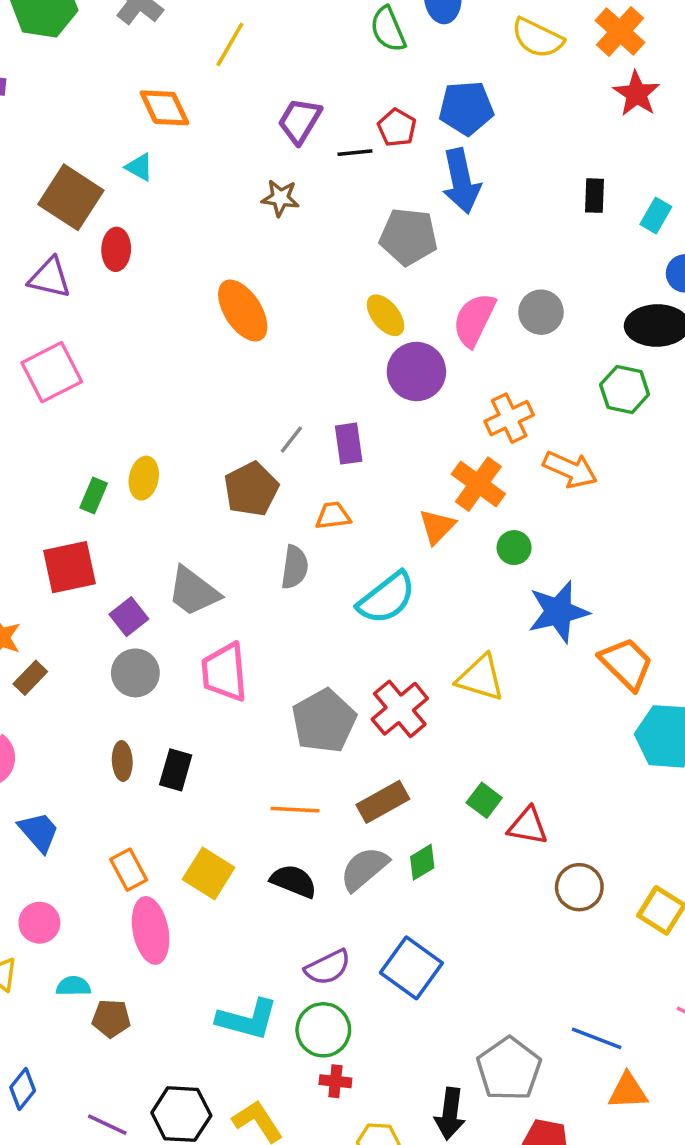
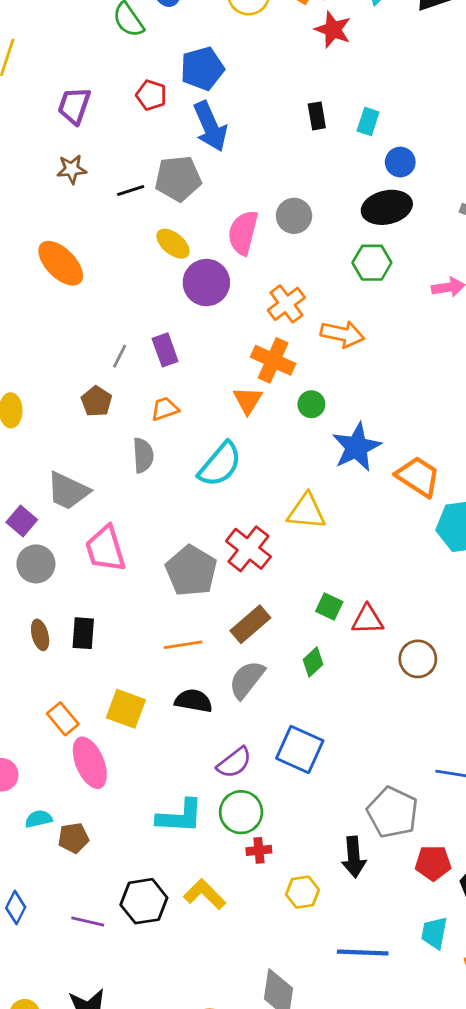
black line: (355, 153) -> (131, 191), moved
brown pentagon: (251, 489) -> (96, 401), size x0.7
green diamond: (422, 862) -> (313, 662), moved

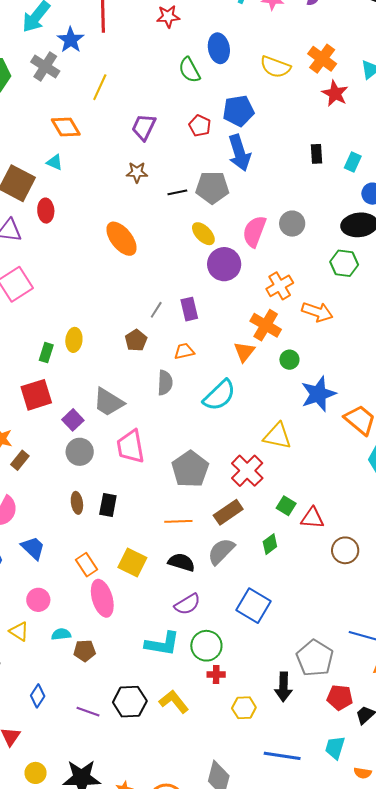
red cross: (248, 549) -> (247, 471), moved
purple semicircle: (234, 763) -> (187, 604), moved

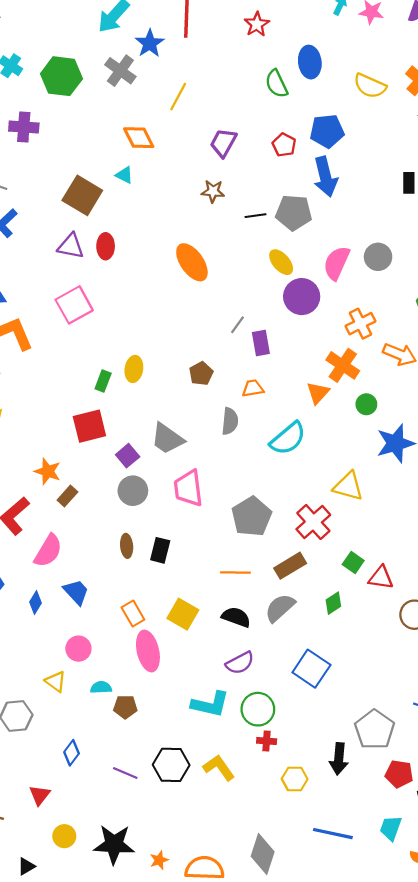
red star: (168, 16) -> (257, 24), turned -30
red ellipse: (46, 211) -> (106, 246), moved
gray line: (156, 310) -> (238, 325), moved

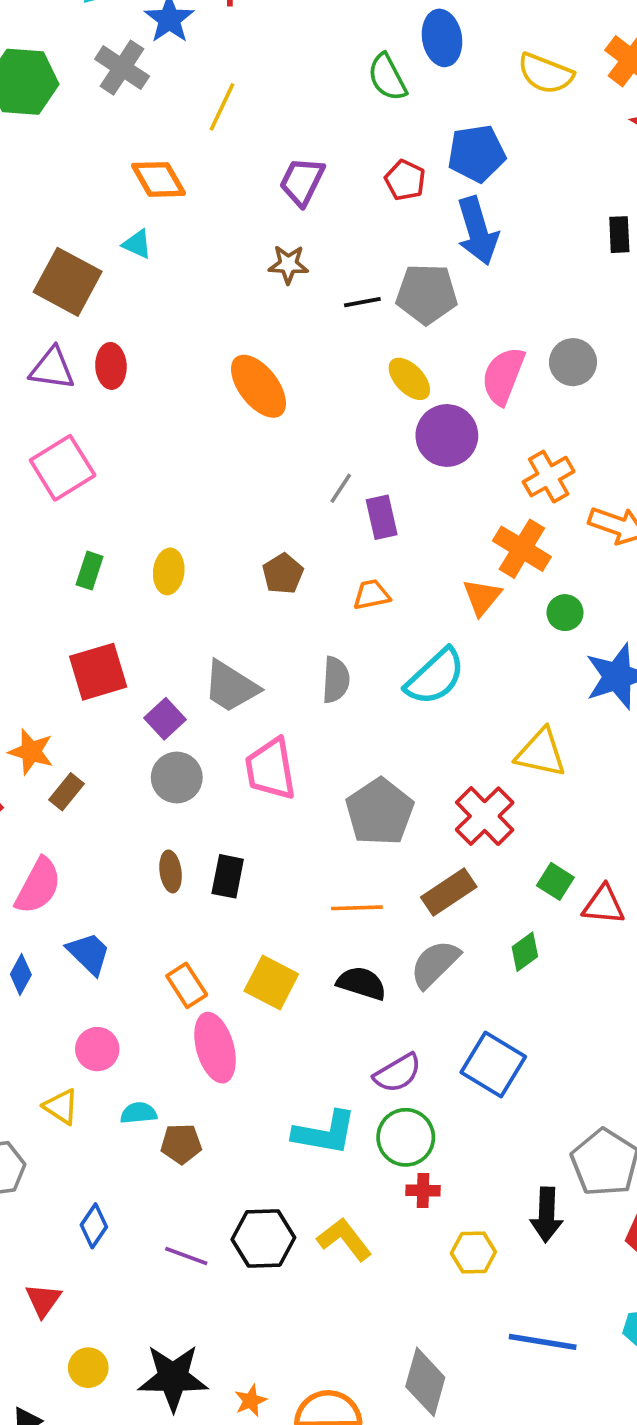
green rectangle: (103, 381) -> (90, 571), moved
gray semicircle: (230, 421) -> (336, 680), moved
purple semicircle: (240, 663) -> (398, 1073), moved

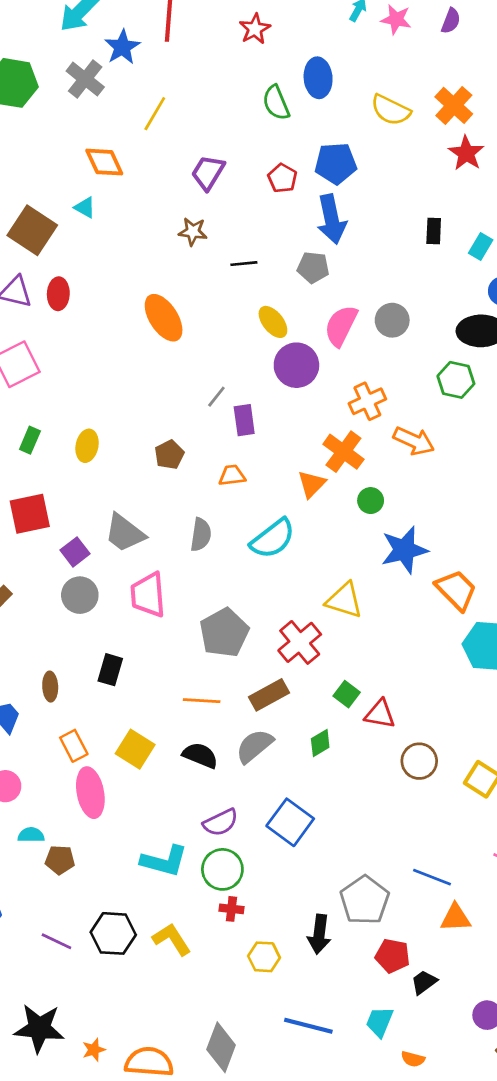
gray pentagon: (427, 294) -> (313, 267), moved, size x0.7
brown ellipse: (171, 871) -> (50, 687), moved

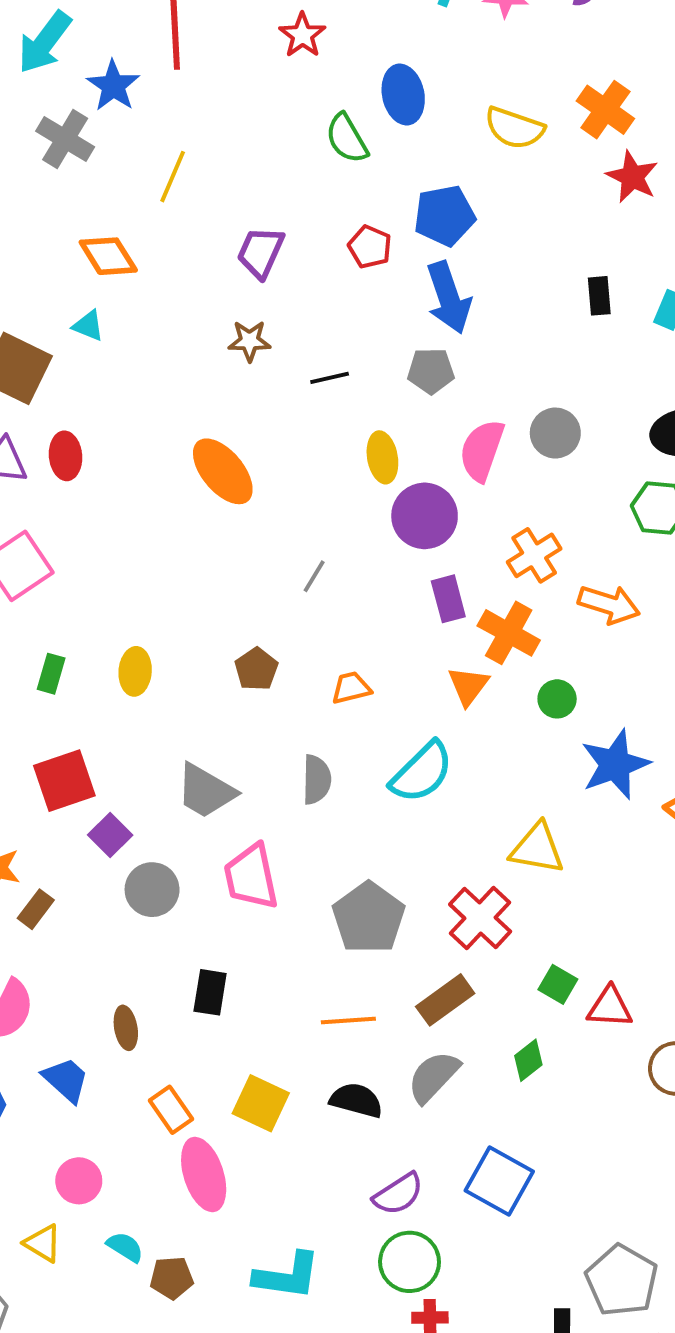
yellow ellipse: (273, 322) -> (382, 457), turned 36
purple rectangle: (244, 420) -> (448, 599), moved
purple square: (75, 552) -> (110, 835), moved
cyan semicircle: (31, 835) -> (125, 1247), turned 40
cyan L-shape: (164, 861) -> (287, 1276), moved

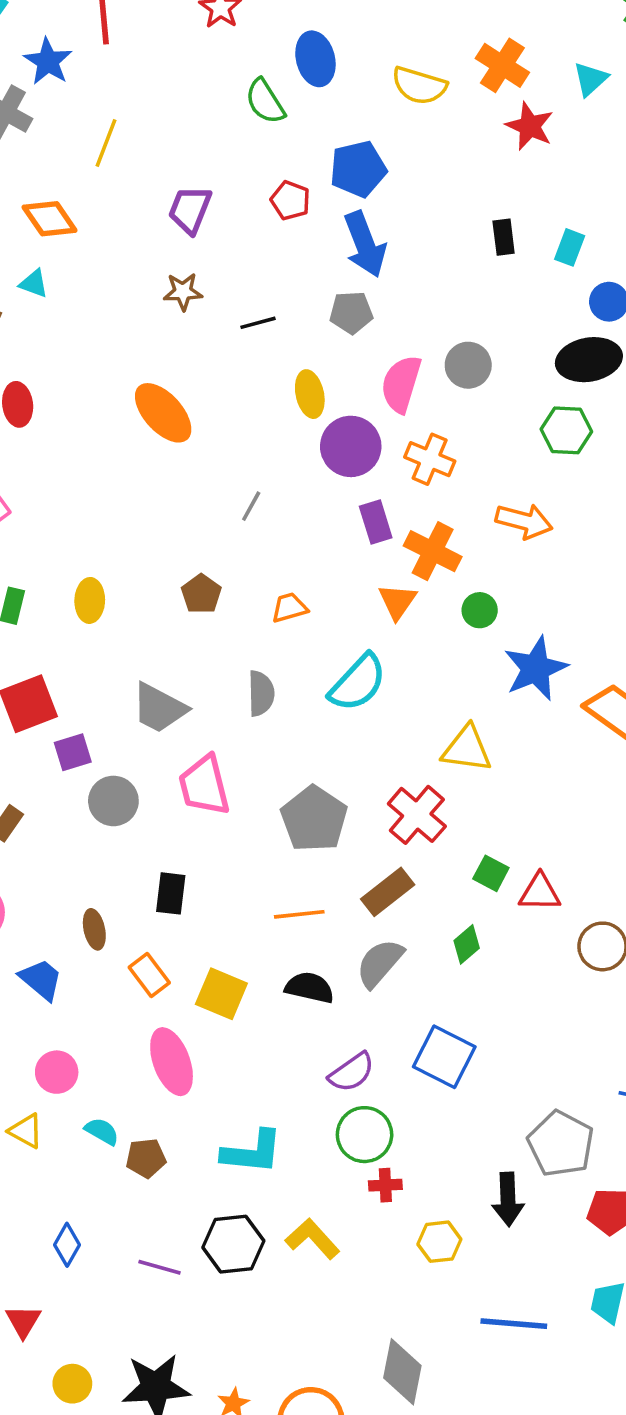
orange cross: (534, 555) -> (430, 459), moved, turned -33
purple square: (110, 835) -> (73, 752), turned 30
orange rectangle: (171, 1110) -> (149, 975), moved

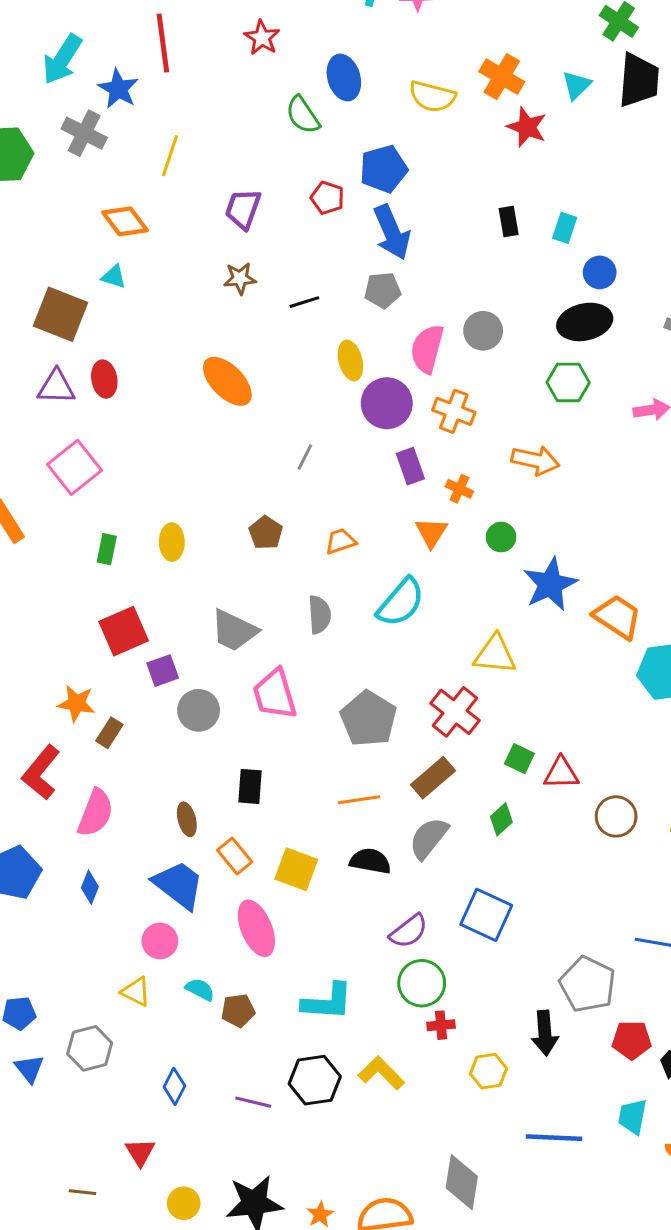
orange cross: (433, 551) -> (459, 489), size x0.6
blue trapezoid: (41, 979) -> (179, 885), moved, size x1.4

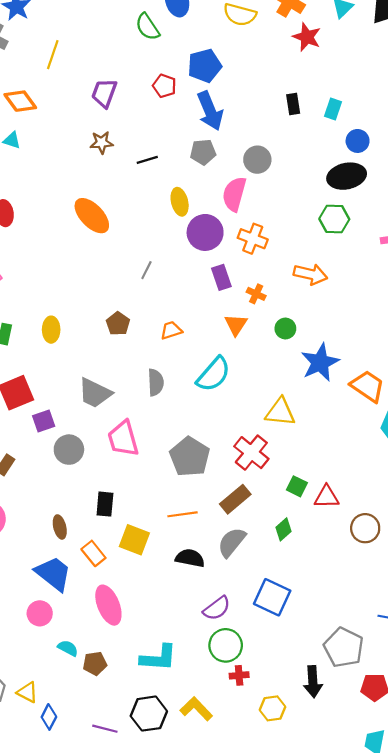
gray circle: (483, 331) -> (257, 160), moved
yellow square: (296, 869) -> (134, 540), moved
yellow triangle: (136, 992) -> (27, 692), moved

